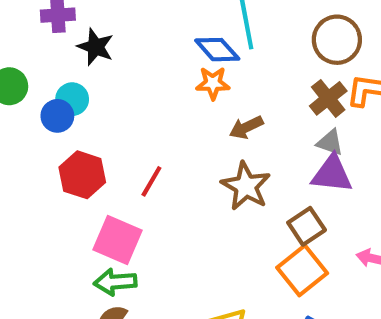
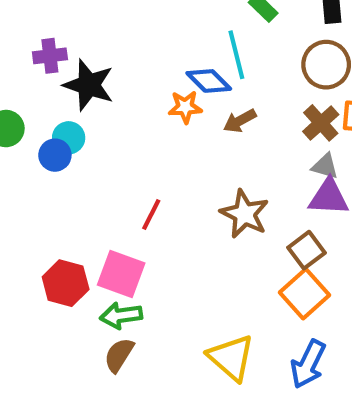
black star: (95, 47) -> (89, 85), size x1.4
orange star: (213, 83) -> (185, 107), moved
brown arrow: (246, 127) -> (240, 121), moved
red hexagon: (82, 175) -> (66, 283), moved

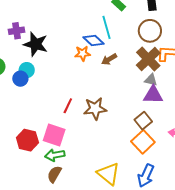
brown cross: (321, 123) -> (148, 59), size x1.4
brown star: (245, 214) -> (95, 109), moved, turned -30

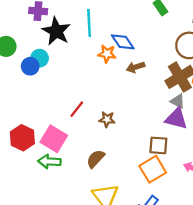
cyan line: (106, 27) -> (89, 23), moved
brown star: (95, 109) -> (107, 119), size x0.6
brown square: (143, 121) -> (158, 145), turned 30
brown semicircle: (54, 174) -> (96, 159), moved

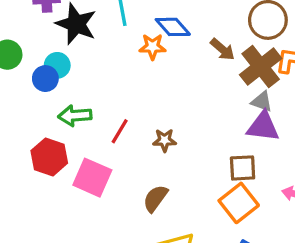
brown arrow: (136, 67) -> (222, 49), moved, turned -114
red hexagon: (22, 138) -> (49, 157), moved
green arrow: (49, 162) -> (75, 116), moved

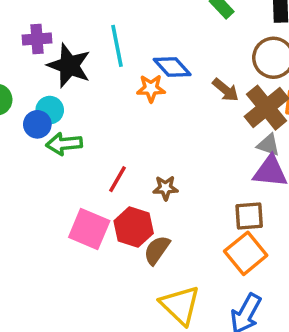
green arrow: (75, 116) -> (64, 144), moved
red hexagon: (49, 157) -> (134, 227), moved

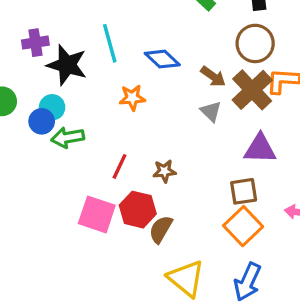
orange star: (151, 88) -> (132, 98), moved
gray triangle: (268, 145) -> (211, 111), moved, turned 30

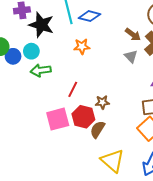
blue diamond: (162, 59) -> (90, 16), moved, turned -30
blue circle: (42, 121) -> (13, 56), moved
brown star: (164, 171) -> (102, 102), moved
pink square: (97, 214) -> (58, 119), turned -35

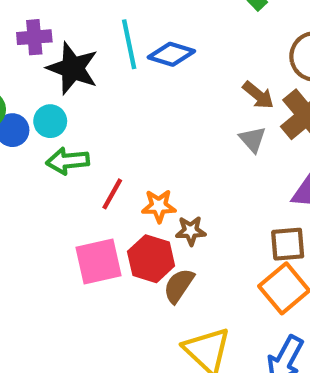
orange star: (82, 46) -> (159, 206), moved
red line: (73, 89) -> (112, 194), moved

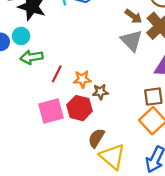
gray triangle: (253, 139) -> (132, 41), size x1.5
brown semicircle: (179, 286) -> (96, 138), moved

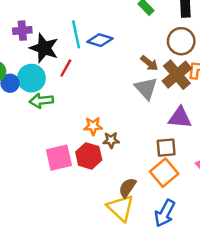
cyan circle: (21, 36) -> (31, 78), size x1.5
red line: (57, 74) -> (66, 68), moved
brown semicircle: (96, 138) -> (127, 188), moved

